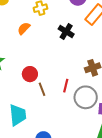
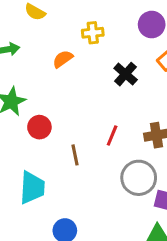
red circle: (30, 74) -> (39, 127), moved
red line: (66, 86) -> (112, 136), moved

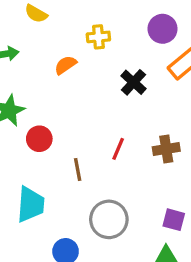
gray circle: (139, 178) -> (109, 219), moved

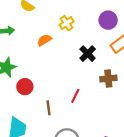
yellow cross: (98, 37) -> (67, 23), turned -32
brown cross: (166, 149) -> (108, 79), moved

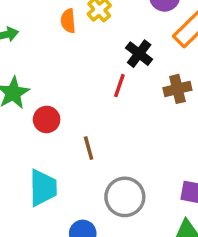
orange semicircle: (44, 40) -> (68, 21), moved, turned -56
red line: (75, 96) -> (119, 86), moved

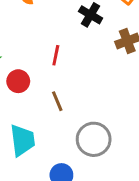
red line: (119, 86) -> (56, 55), moved

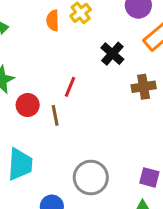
brown line: (57, 101) -> (55, 115), moved

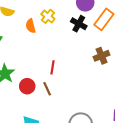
black cross: (112, 54) -> (79, 24), moved

